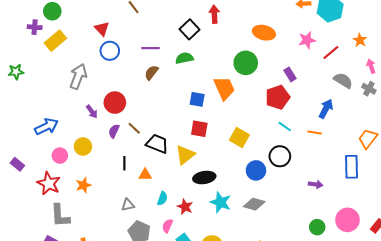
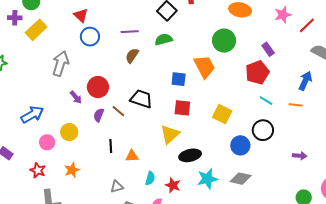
black trapezoid: (157, 144) -> (141, 99), moved
red star: (49, 183) -> (38, 170), size x0.7
cyan star: (221, 202) -> (207, 179), turned -30

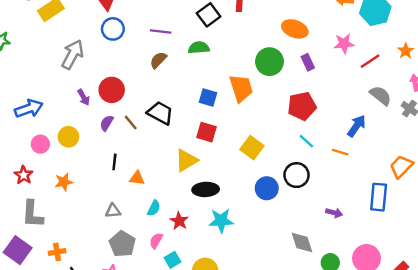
purple rectangle: (268, 49) -> (308, 62), moved
gray diamond: (241, 179) -> (302, 243), moved, turned 50

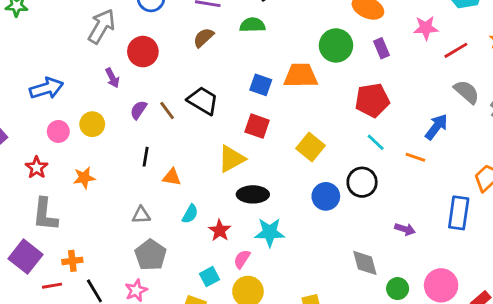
orange trapezoid: (241, 88) -> (301, 76), turned -76
red circle: (112, 90) -> (143, 52), moved
pink semicircle: (156, 241) -> (242, 259), moved

